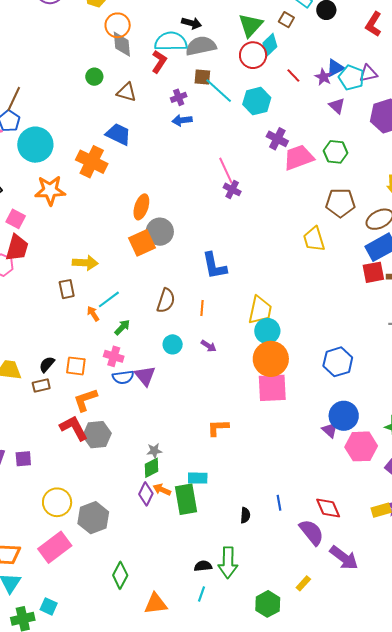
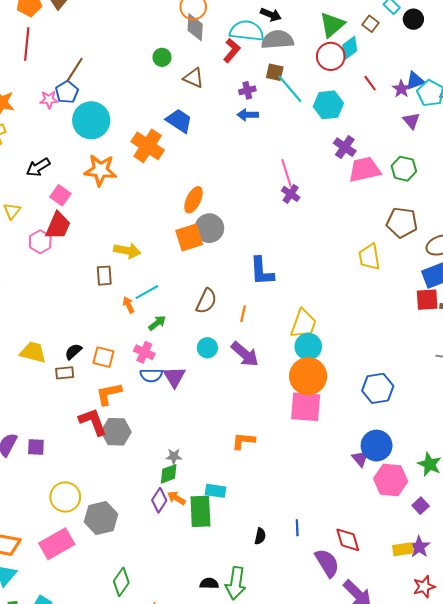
purple arrow: (209, 346) -> (245, 354), size x1.8

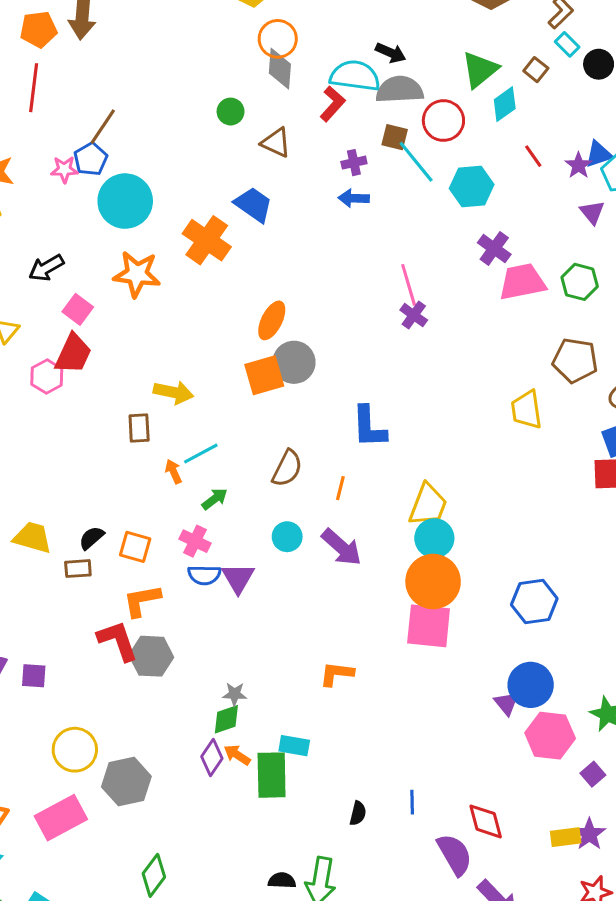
red circle: (331, 56) -> (443, 121), moved

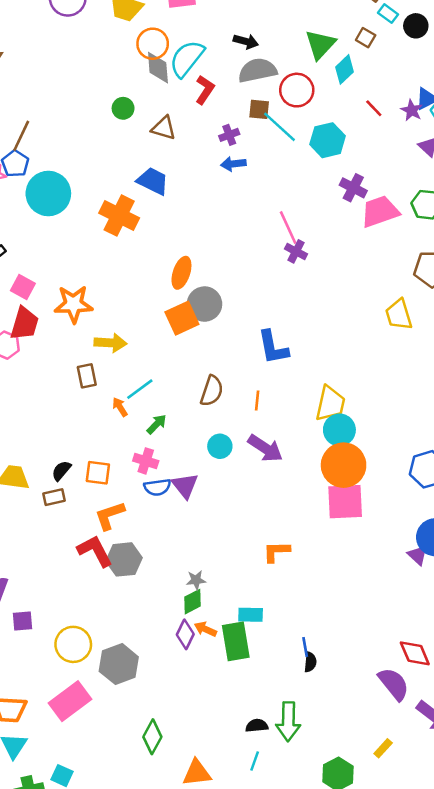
cyan semicircle: (355, 76) -> (187, 58), moved, turned -51
orange star: (137, 274) -> (73, 304), moved
purple square: (34, 676) -> (23, 621), moved
blue line: (412, 802) -> (305, 647), moved

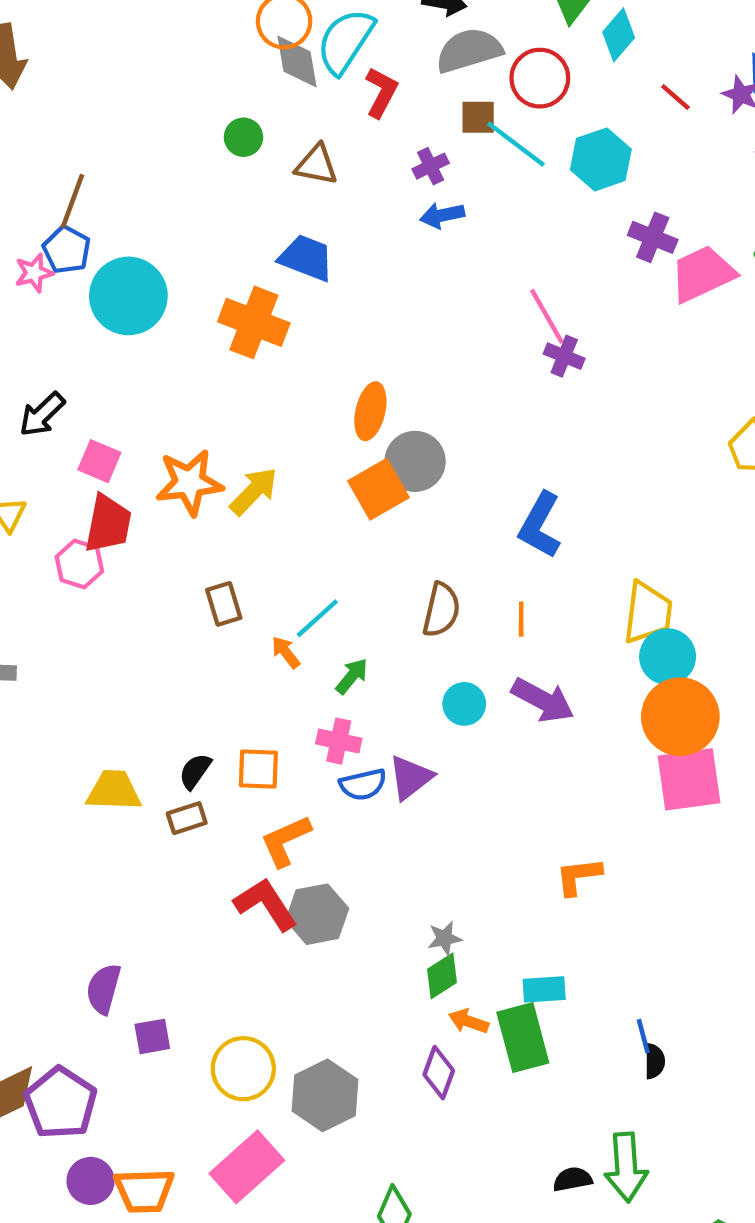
yellow arrow: (110, 343) -> (254, 491), moved, turned -44
blue L-shape: (273, 347) -> (540, 525), turned 45
purple triangle: (185, 486) -> (410, 777), turned 36
purple diamond: (185, 634) -> (439, 1073), moved

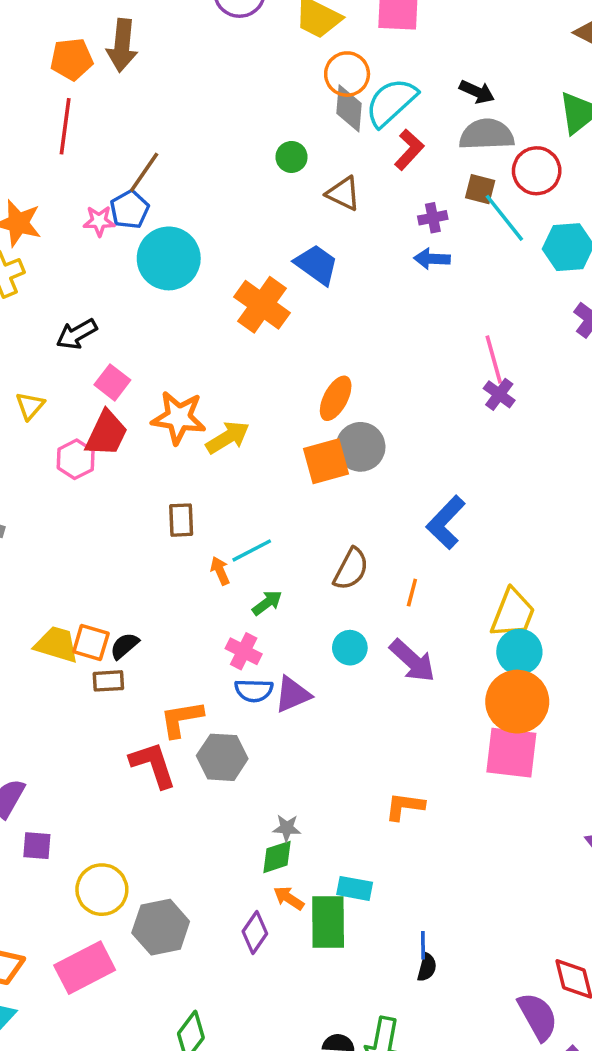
orange square: (258, 769) -> (91, 643), moved
gray hexagon: (317, 914) -> (222, 757), moved

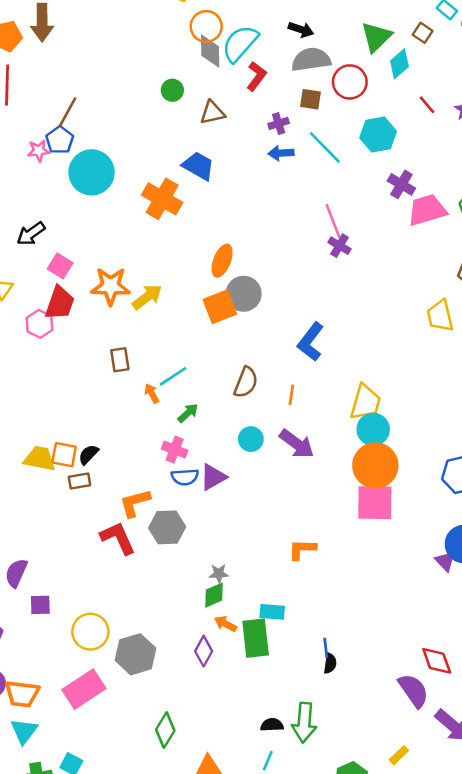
brown triangle: (343, 193) -> (212, 113), turned -32
cyan line: (504, 218) -> (325, 147), moved

